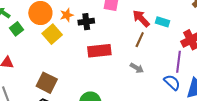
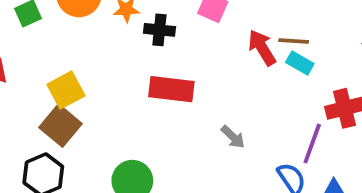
yellow square: (52, 34) -> (66, 90), moved
brown line: (140, 40) -> (294, 41), moved, turned 56

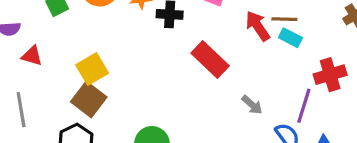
red rectangle: (171, 89) -> (210, 59), moved, turned 39
gray arrow: (233, 137) -> (252, 105), moved

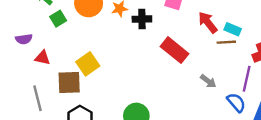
brown line: (284, 19) -> (226, 42), moved
brown square: (89, 99) -> (69, 83), moved, turned -35

